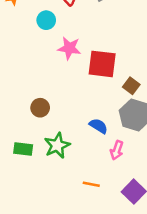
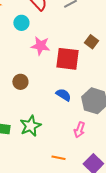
brown square: (131, 86) -> (91, 42), moved
brown circle: (40, 108) -> (20, 82), moved
blue semicircle: (98, 126) -> (63, 95), moved

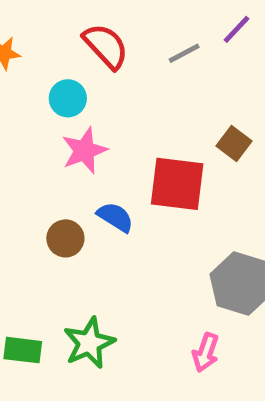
pink star: (40, 46) -> (84, 151), moved, turned -30
blue semicircle: (63, 95) -> (115, 217), moved

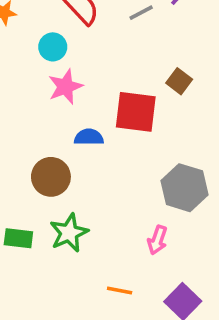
blue semicircle: (115, 217) -> (89, 137), turned -32
brown circle: (65, 238) -> (51, 177), moved, size x1.4

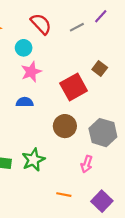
red square: (136, 112) -> (74, 87), turned -36
blue semicircle: (89, 137) -> (25, 102), moved
brown circle: (51, 177) -> (65, 126), moved

